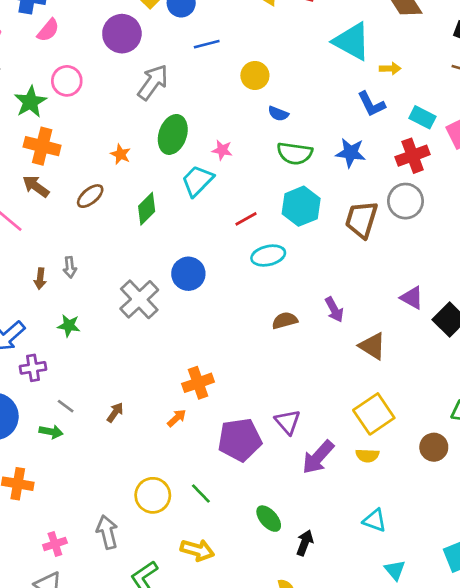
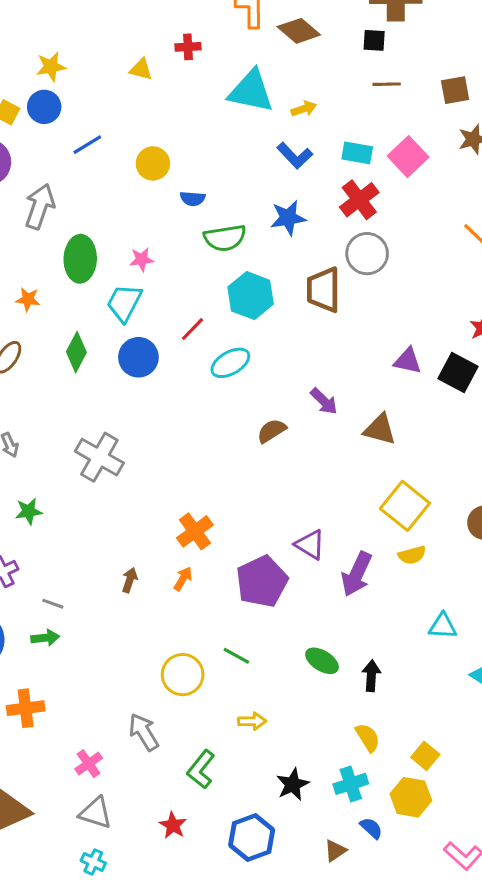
blue circle: (188, 274) -> (138, 357), moved
brown arrow: (115, 412) -> (130, 580), moved
yellow arrow: (197, 550) -> (252, 721), size x0.7

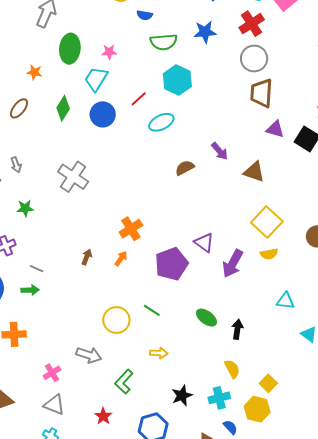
brown trapezoid: (324, 290) -> (262, 93), moved
gray arrow: (144, 732) -> (89, 355), turned 135

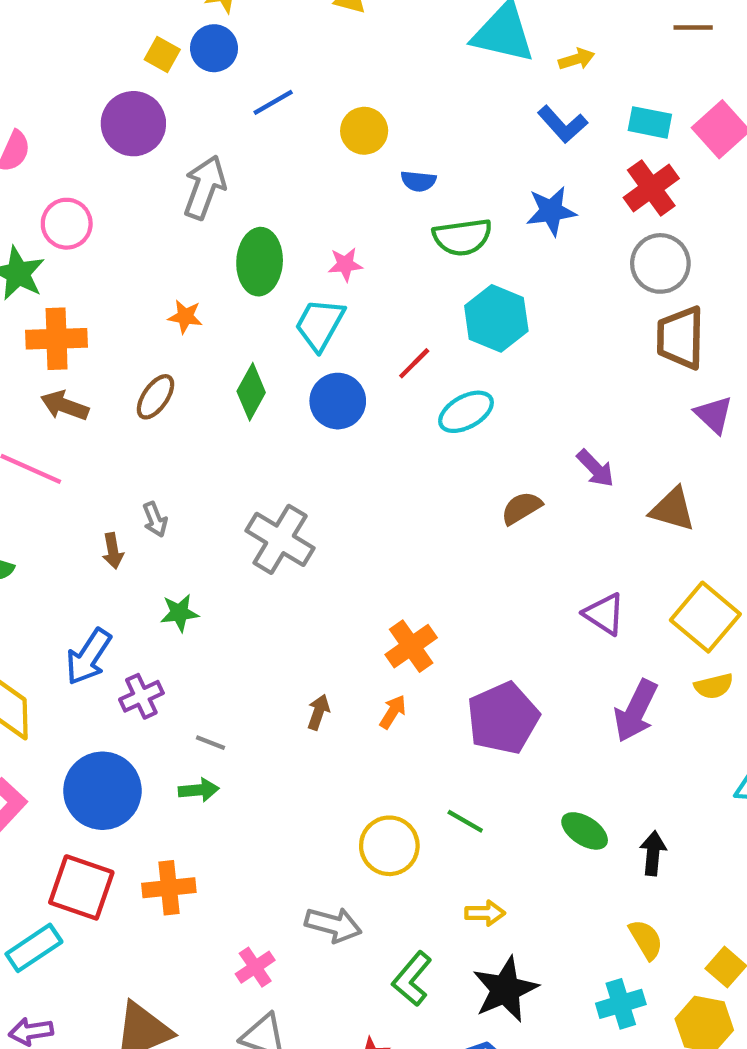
purple triangle: (275, 129) -> (714, 415), turned 30
purple triangle: (204, 243) -> (604, 614), moved
black star: (182, 396) -> (505, 989), moved, size x1.4

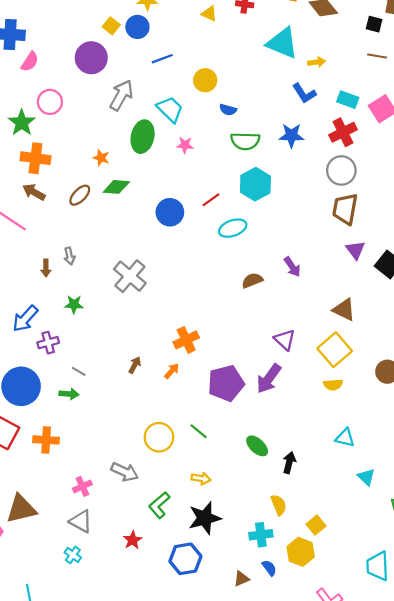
cyan trapezoid: (320, 324) -> (170, 109), moved, turned 96
green diamond: (251, 392) -> (116, 187), moved, turned 56
brown triangle: (673, 509) -> (344, 310), moved
purple arrow: (636, 711) -> (269, 379), moved

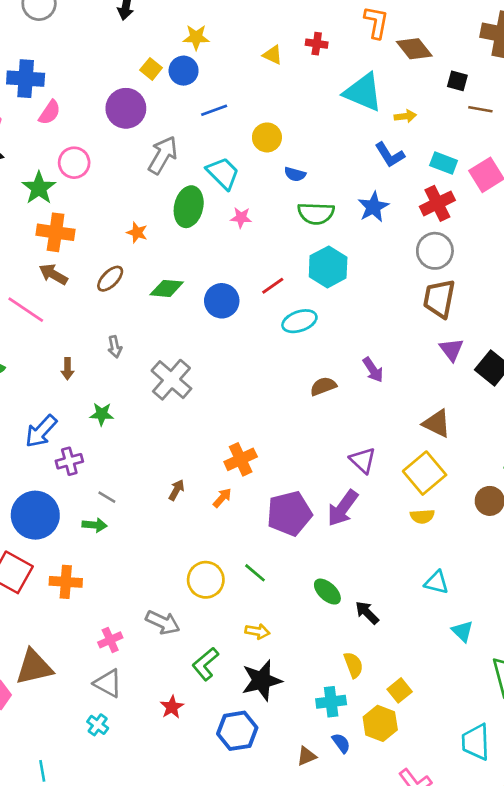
black square: (374, 24) -> (457, 81), moved
blue star: (291, 135) -> (373, 207), turned -30
green diamond: (116, 187) -> (167, 288), moved
gray arrow: (69, 256) -> (115, 347), moved
black arrow: (289, 463) -> (367, 613), turned -60

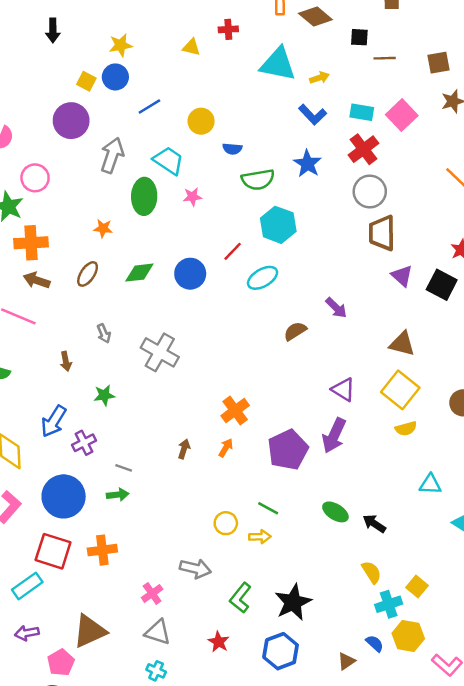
yellow circle: (206, 580) -> (226, 523), size x0.7
yellow arrow: (257, 631) -> (260, 537), moved
cyan cross: (331, 702) -> (389, 604), moved
yellow hexagon: (380, 723) -> (408, 636), moved

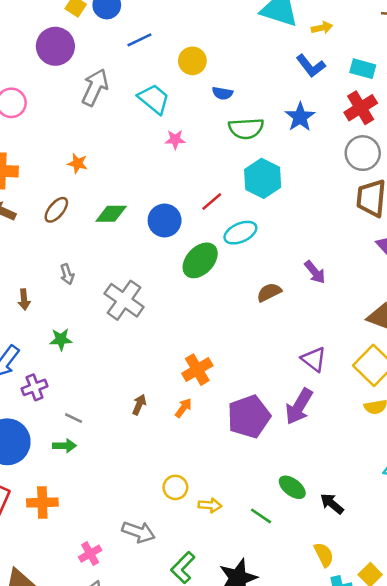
green ellipse: (144, 196) -> (200, 260), moved, turned 36
green line: (268, 508) -> (261, 516), moved

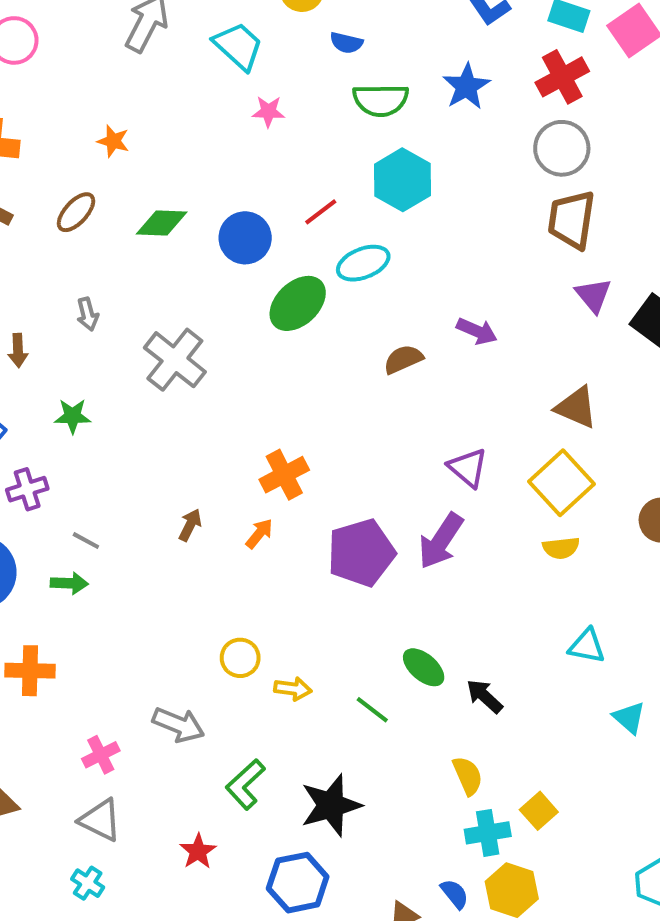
purple arrow: (315, 272) -> (477, 331), turned -30

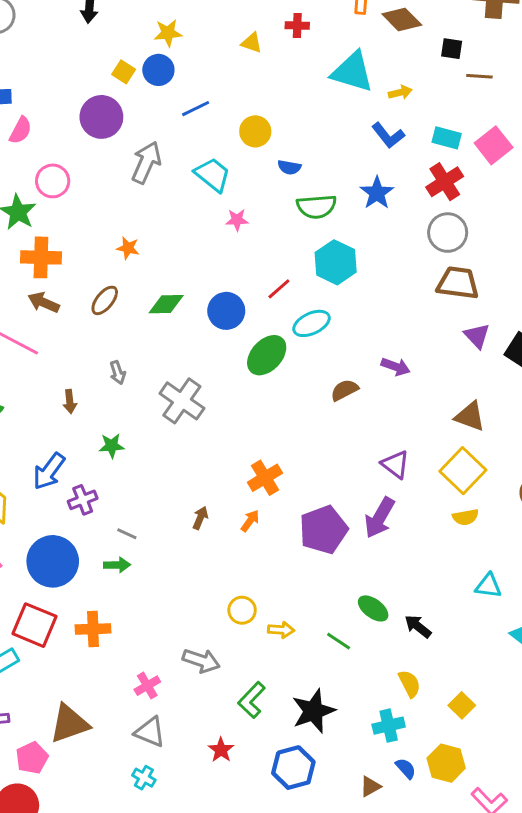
brown trapezoid: (571, 220) -> (458, 283), turned 93
cyan cross: (488, 833) -> (389, 726), moved

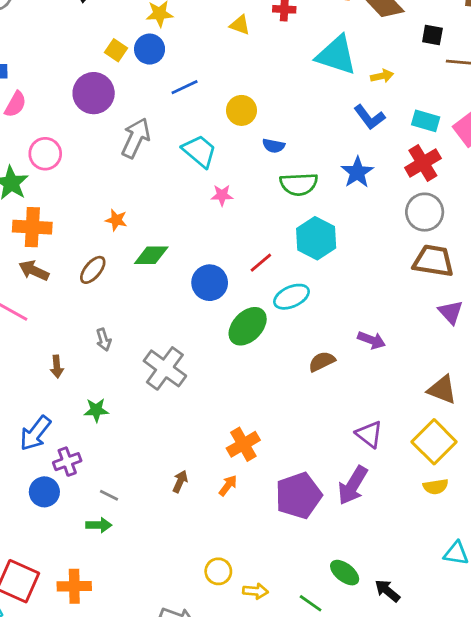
green diamond: (166, 304) -> (151, 255), moved
blue circle: (53, 561) -> (44, 492), moved, size x0.6

